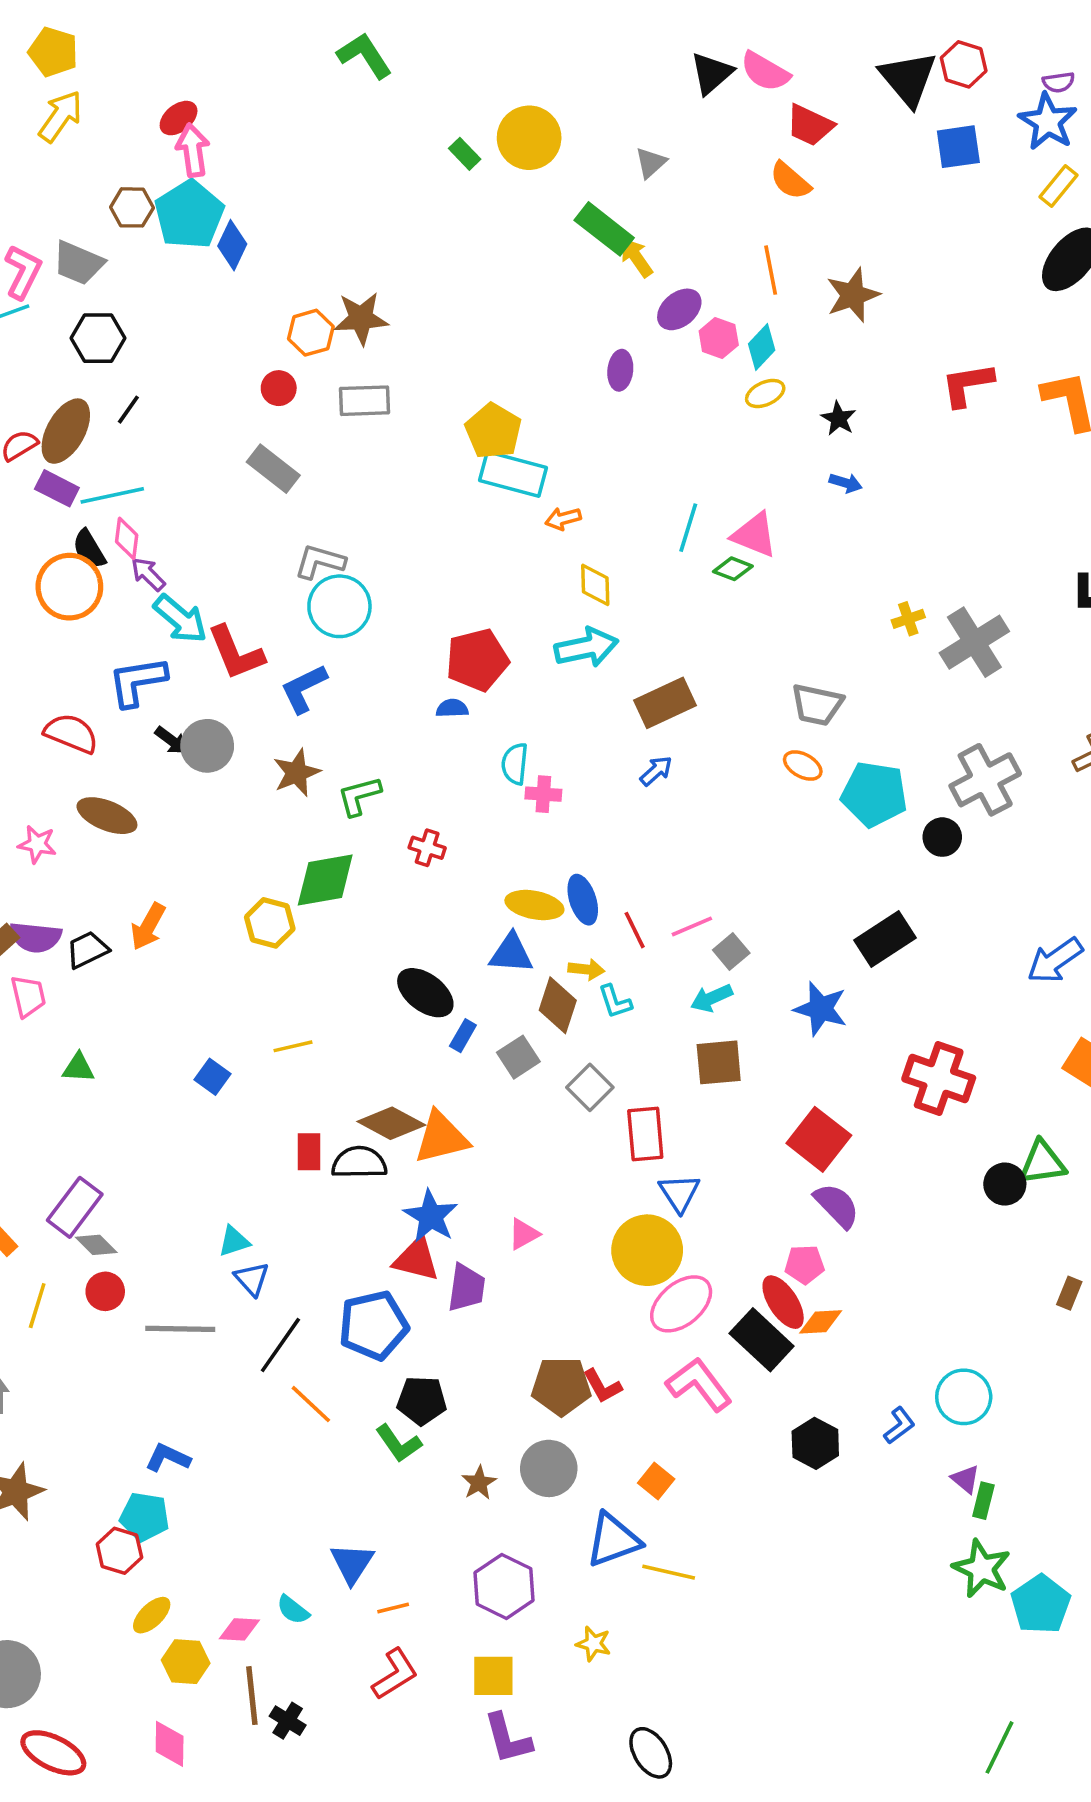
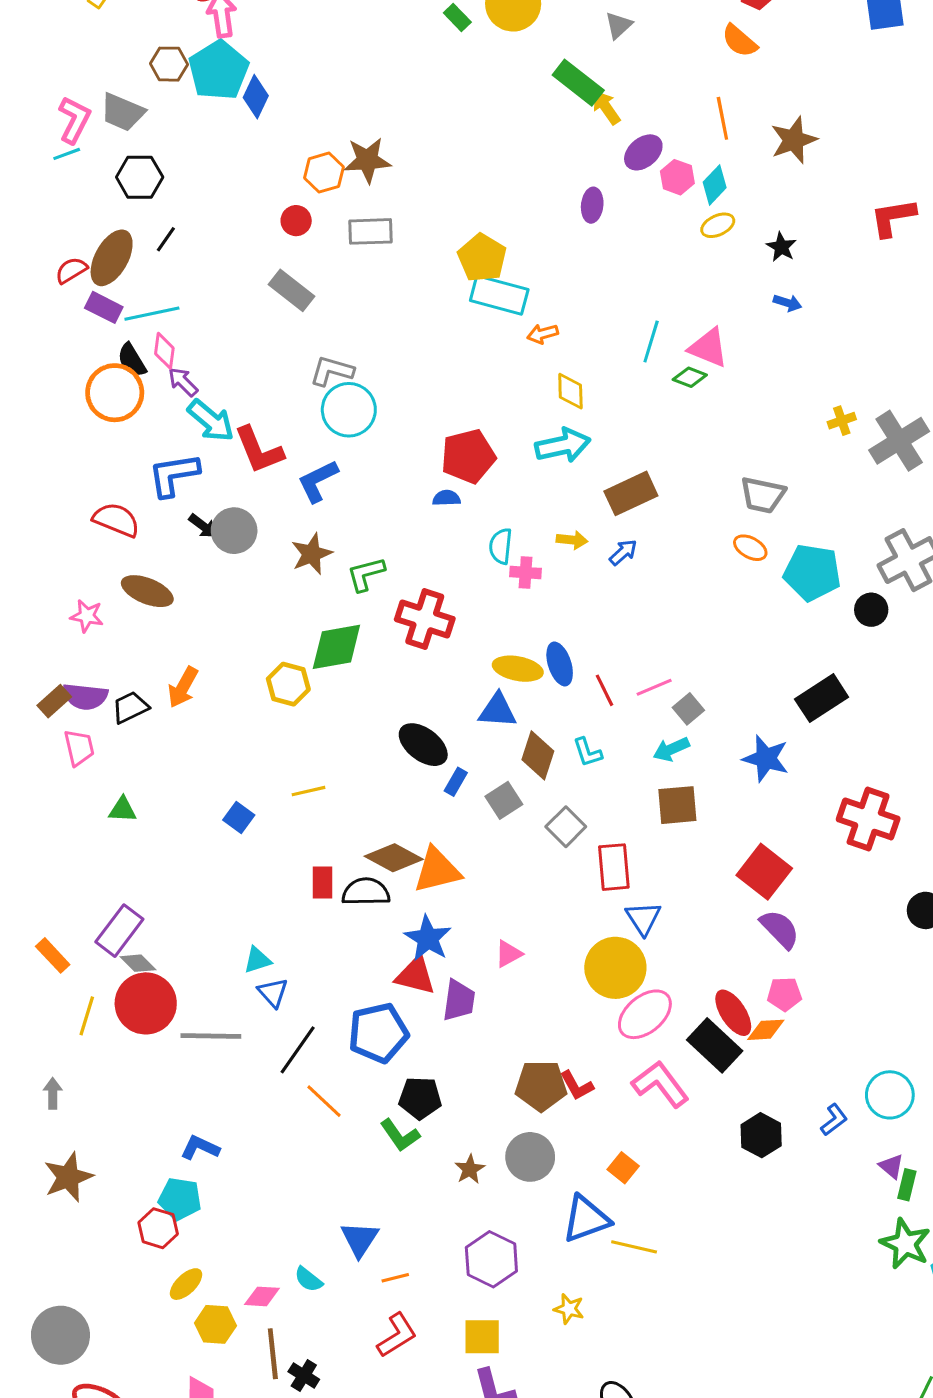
red cross: (427, 848) -> (425, 619), size x1.8
yellow arrow: (586, 969) -> (572, 540), moved
pink pentagon: (805, 1265) -> (784, 994), moved
red circle: (105, 1291) -> (146, 1003), size x1.8

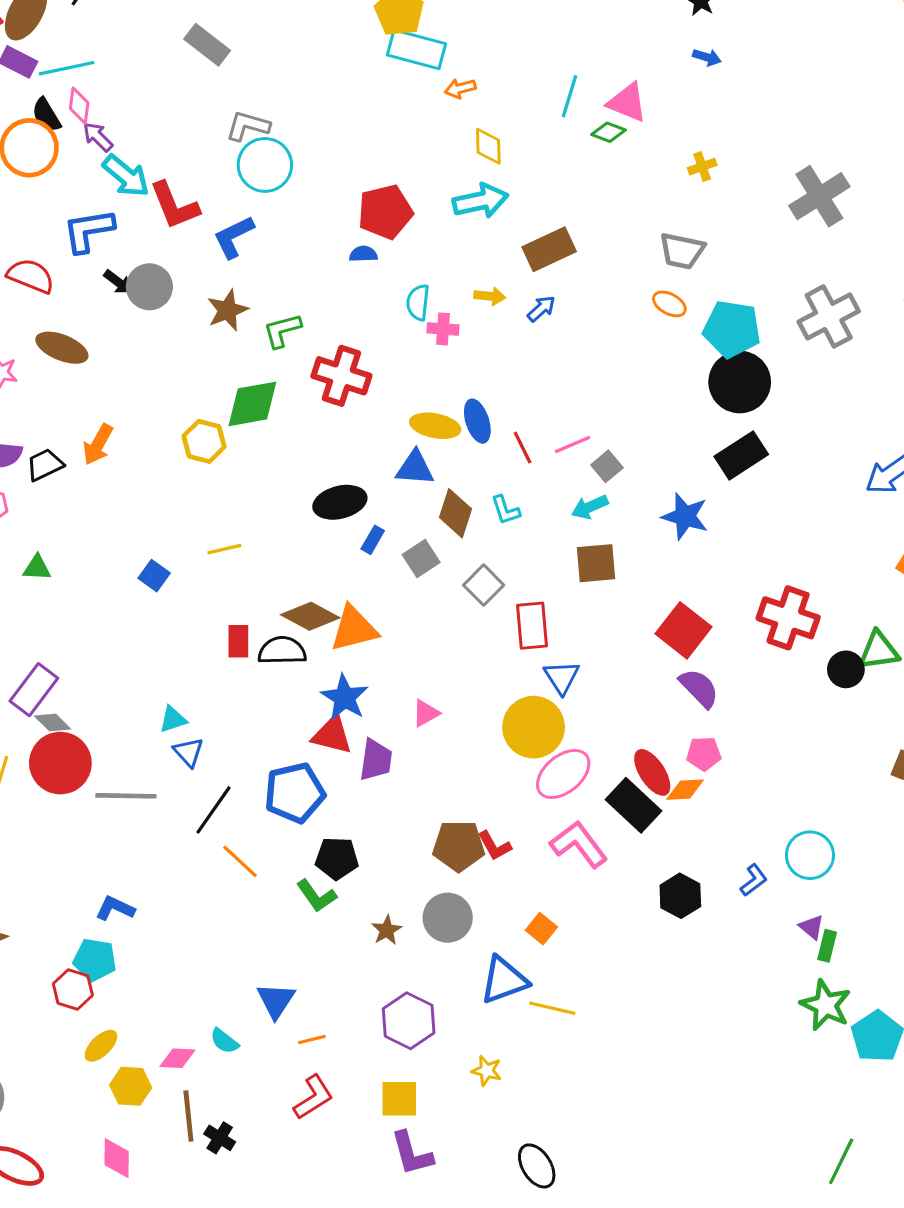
yellow cross: (842, 421) -> (702, 167), moved
black circle: (871, 610) -> (740, 382), moved, size x1.8
black ellipse: (423, 745) -> (340, 502), turned -51
red cross: (868, 819) -> (788, 618), moved

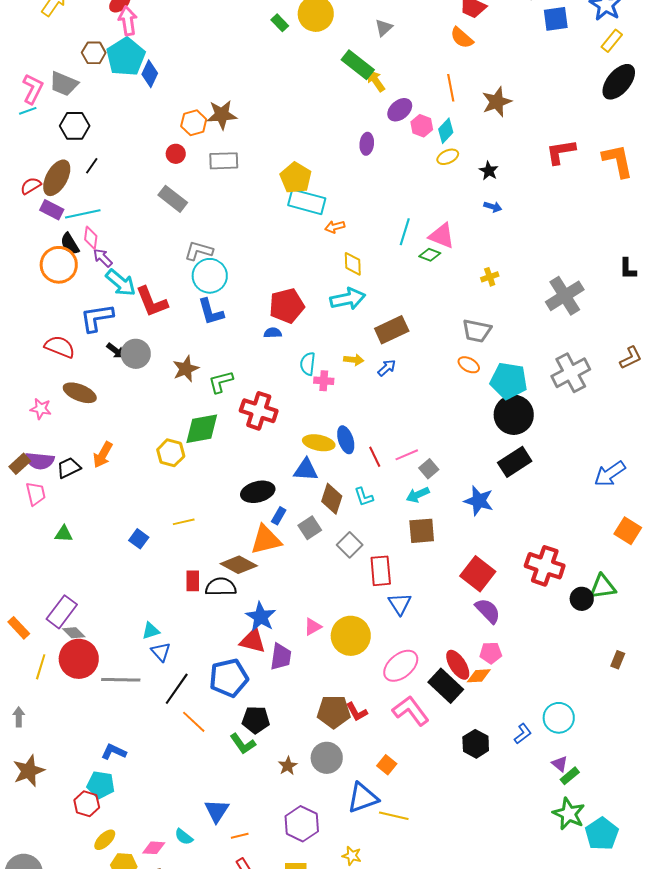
blue L-shape: (234, 237) -> (211, 312), moved, turned -80
orange triangle: (354, 629) -> (266, 540), moved
yellow circle: (534, 727) -> (351, 636), moved
green rectangle: (827, 946) -> (570, 776), turned 36

